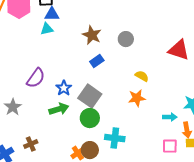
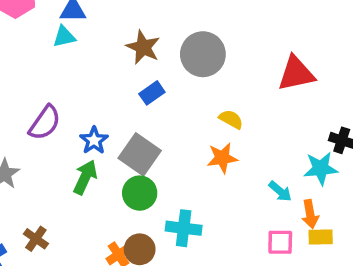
gray circle: (126, 39) -> (203, 54), size x1.6
red triangle: (179, 50) -> (296, 74), turned -30
green arrow: (59, 109) -> (85, 177), turned -48
cyan arrow: (170, 117) -> (280, 191), turned 40
brown cross: (31, 144) -> (36, 239), turned -32

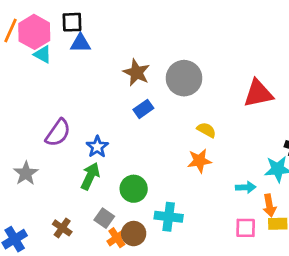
cyan triangle: (64, 37) -> (43, 54), moved, turned 42
gray square: (140, 154) -> (104, 218), moved, size x0.6
cyan arrow: (280, 191) -> (246, 187), turned -42
brown cross: (36, 239) -> (62, 228), moved

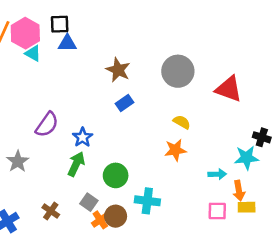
gray circle: (184, 78) -> (178, 71), moved
red triangle: (258, 94) -> (229, 89), turned 32

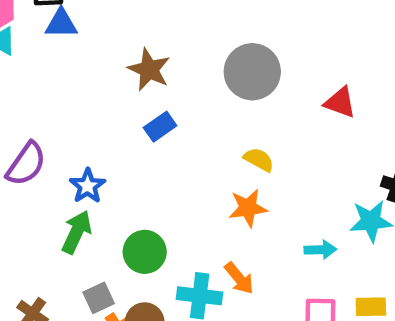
red triangle: (229, 89) -> (340, 102), size x0.7
orange arrow: (239, 191) -> (239, 278), moved, turned -30
gray square: (89, 202) -> (99, 298), turned 30

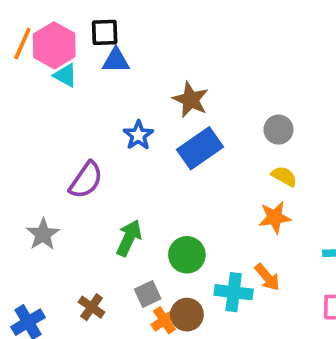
gray circle: (252, 72) -> (278, 130), moved, size x0.6
blue rectangle: (160, 127) -> (200, 148), size x1.6
blue star: (88, 186) -> (138, 135), moved

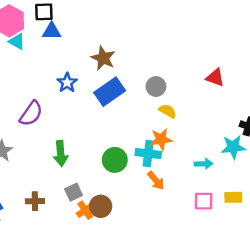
gray circle: (278, 130) -> (156, 87), moved
green arrow: (129, 238) -> (61, 153), turned 150
green circle: (187, 255) -> (115, 160), moved
cyan cross: (234, 292) -> (148, 153), moved
brown cross: (92, 307) -> (35, 201), turned -36

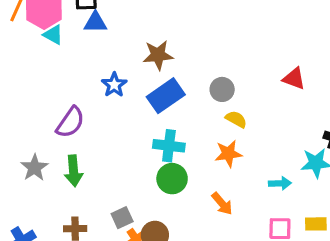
brown star: (103, 58) -> (158, 55), turned -30
green arrow: (61, 153) -> (74, 171), moved
cyan cross: (148, 153) -> (169, 146), moved

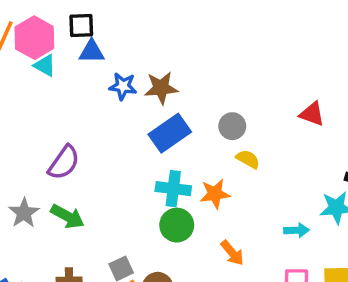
blue star: (114, 85) -> (123, 86), moved, turned -30
orange star: (228, 154) -> (215, 194), moved
green arrow: (74, 171) -> (67, 216), turned -56

